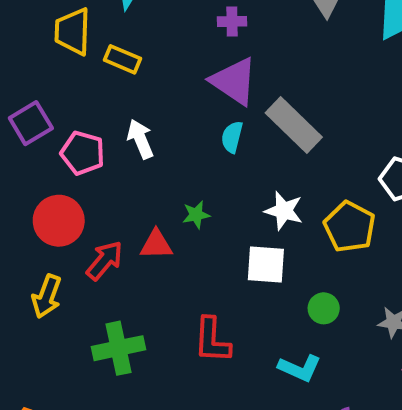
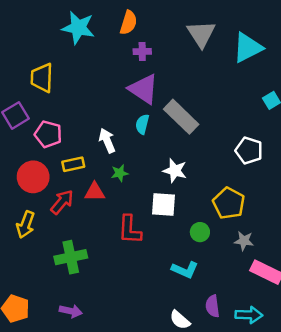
yellow trapezoid: (73, 31) -> (42, 78), moved
yellow rectangle: (122, 59) -> (73, 164), moved, turned -35
white arrow: (140, 139) -> (107, 140), moved
yellow pentagon: (350, 227) -> (229, 203), moved
red L-shape: (212, 340) -> (130, 230), moved

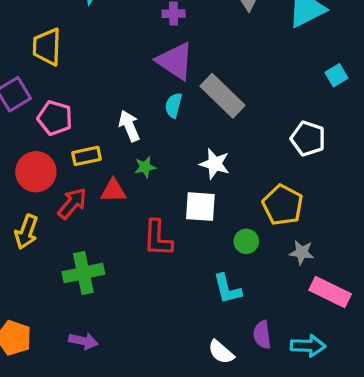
cyan L-shape: (185, 270) -> (227, 289), turned 52

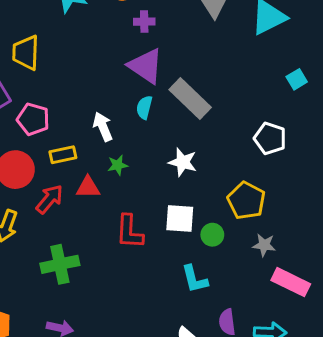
white square: (200, 207) -> (180, 218), moved

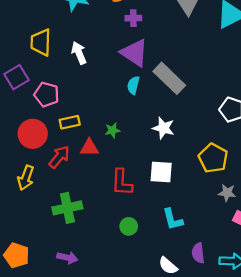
white arrow: (103, 127) -> (79, 53), moved
green circle: (212, 235) -> (129, 226), moved

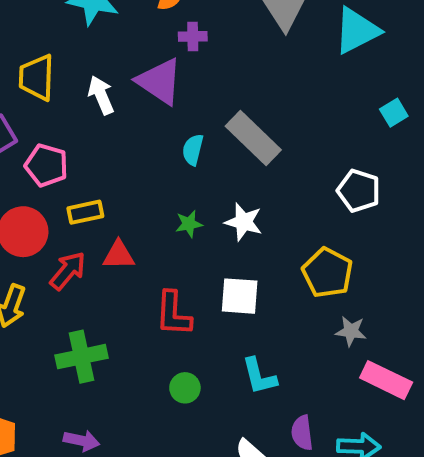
purple triangle: (134, 53) -> (160, 81), moved
green star: (113, 130) -> (189, 224), moved

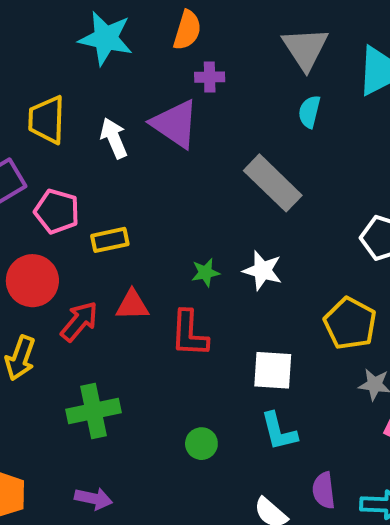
cyan semicircle: (193, 150) -> (309, 112), moved
yellow rectangle: (85, 212) -> (110, 240), moved
white square: (240, 296) -> (273, 370), moved
red L-shape: (173, 314) -> (189, 334), moved

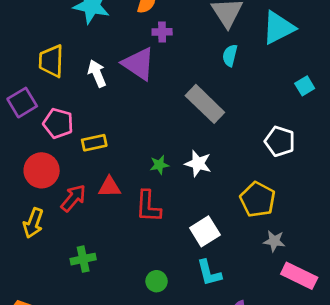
white square: (273, 370) -> (205, 231), turned -36
green cross: (94, 411) -> (83, 259), size x0.7

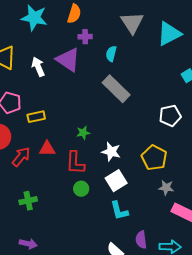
cyan semicircle: (230, 55) -> (111, 54), moved
white pentagon: (280, 141) -> (170, 116), turned -30
white star: (198, 163) -> (111, 152), moved
green circle: (157, 281) -> (81, 189), moved

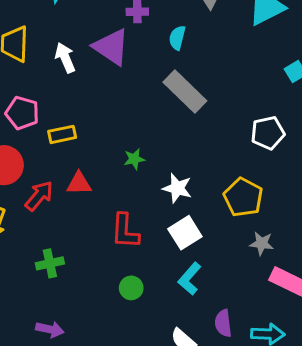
red L-shape: (75, 163) -> (125, 231), moved
green circle: (81, 189) -> (131, 288), moved
cyan L-shape: (119, 211) -> (190, 279), turned 55

